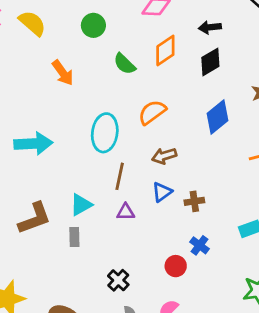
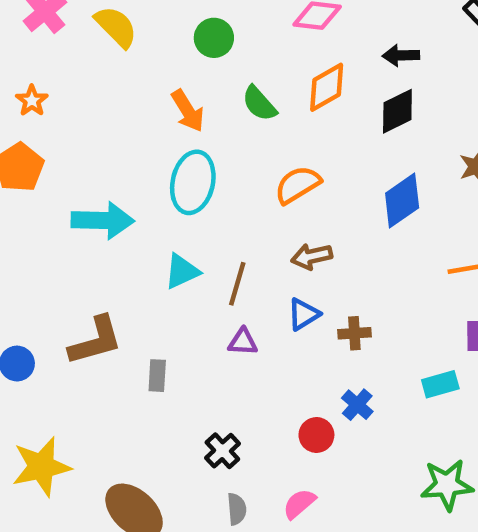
orange arrow: (63, 73) -> (188, 111), moved
cyan ellipse: (105, 133) -> (193, 182), moved
cyan triangle: (81, 205) -> (182, 271), moved

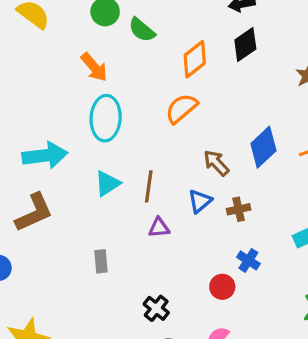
orange diamond: (327, 87) -> (195, 59), moved
green semicircle: (259, 104) -> (142, 30), moved
blue diamond: (402, 200) -> (263, 147), moved
brown arrow: (312, 256) -> (216, 163), moved, turned 68
brown L-shape: (96, 341) -> (34, 213), moved

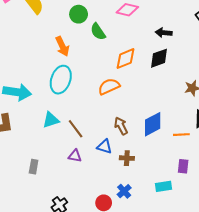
brown line: (149, 186) -> (76, 129), turned -60
blue triangle: (200, 201) -> (104, 146), turned 42

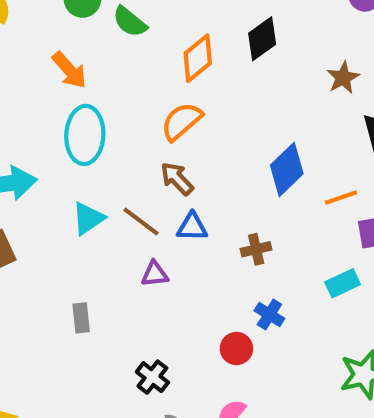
brown arrow: (121, 126) -> (177, 179), moved
orange line: (181, 135) -> (341, 198), moved
blue triangle: (104, 146) -> (192, 227), moved

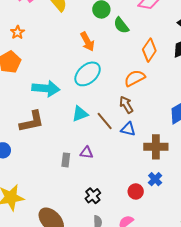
orange diamond: (198, 58) -> (149, 50), turned -30
cyan ellipse: (85, 135) -> (88, 74), turned 32
brown cross: (256, 249) -> (156, 147), size x1.6
purple triangle: (155, 274) -> (87, 153), moved

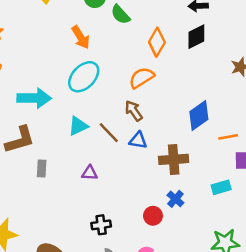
gray rectangle: (66, 160) -> (42, 168), moved
black cross: (93, 196) -> (101, 225), turned 35

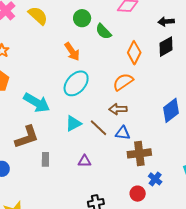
cyan arrow: (34, 98) -> (37, 103), turned 32
brown arrow: (134, 111) -> (118, 109), turned -54
brown cross: (174, 159) -> (139, 153), moved

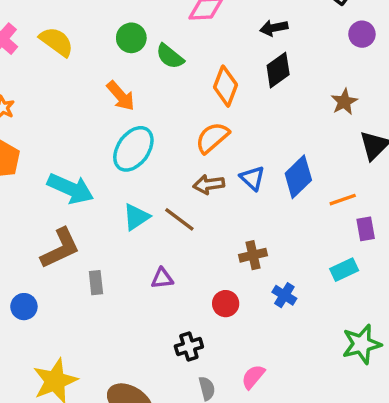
blue triangle: (123, 133) -> (252, 178), moved, turned 42
brown cross: (139, 153) -> (253, 255), size x0.7
red circle: (138, 194) -> (226, 304), moved

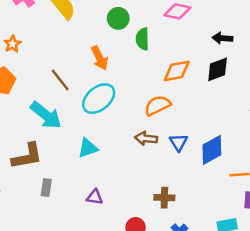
green semicircle: (170, 56) -> (142, 39), turned 35
orange diamond: (225, 86) -> (177, 71), turned 44
brown line: (179, 219) -> (60, 80), moved

